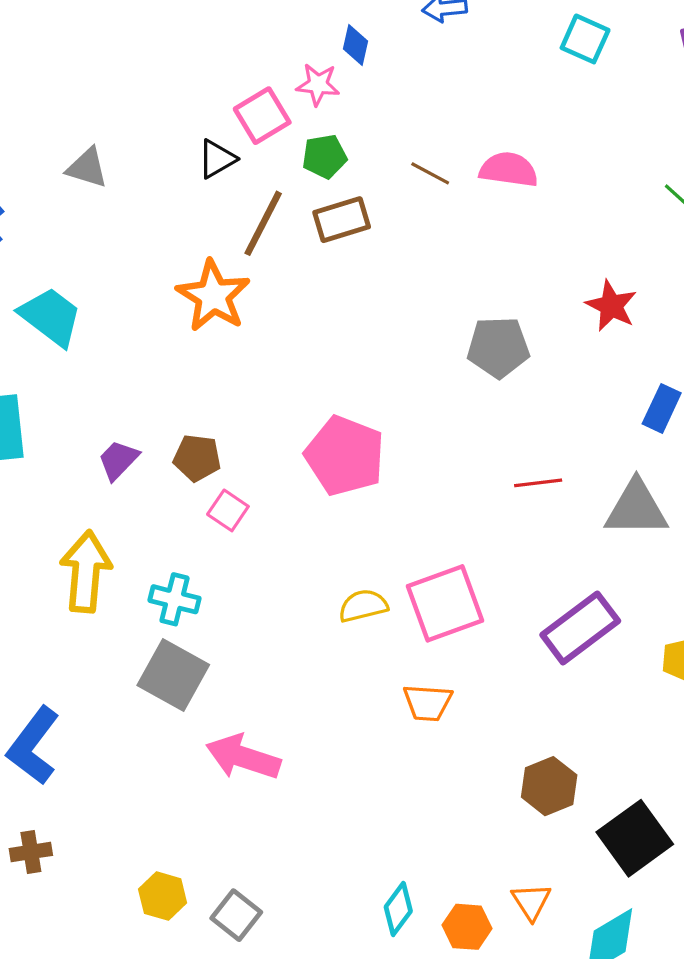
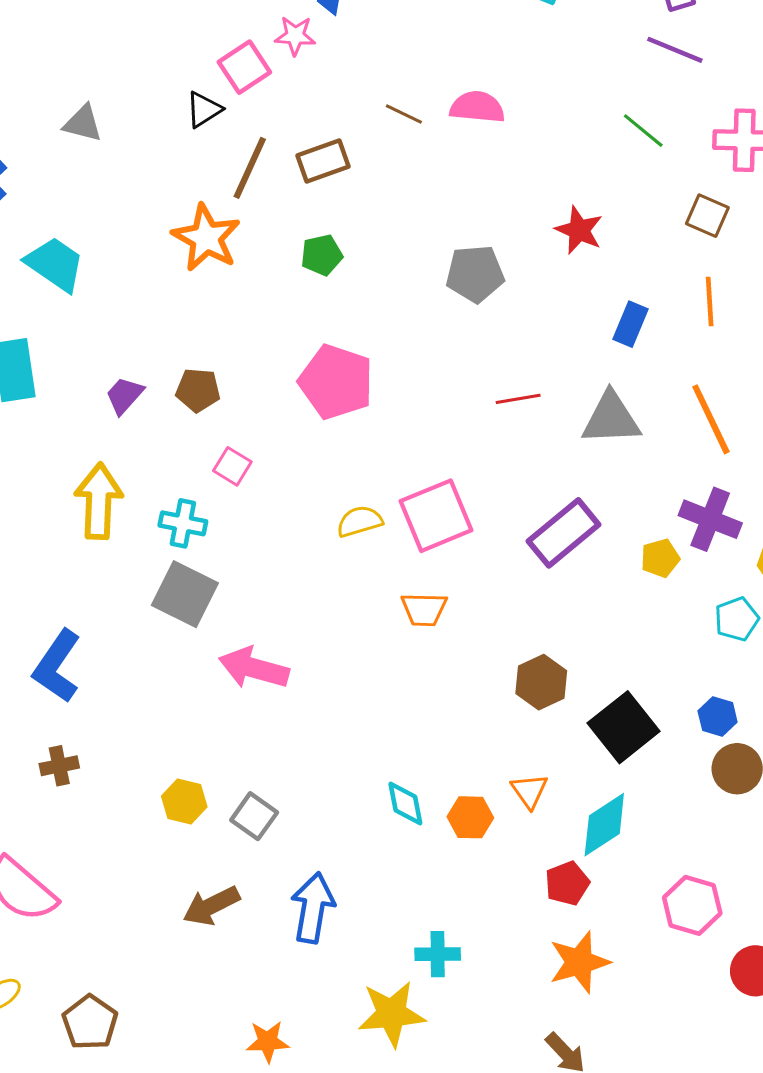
green pentagon: (324, 156) -> (322, 255), moved
pink square: (228, 510) -> (232, 466), moved
cyan diamond: (398, 909) -> (405, 803), turned -45

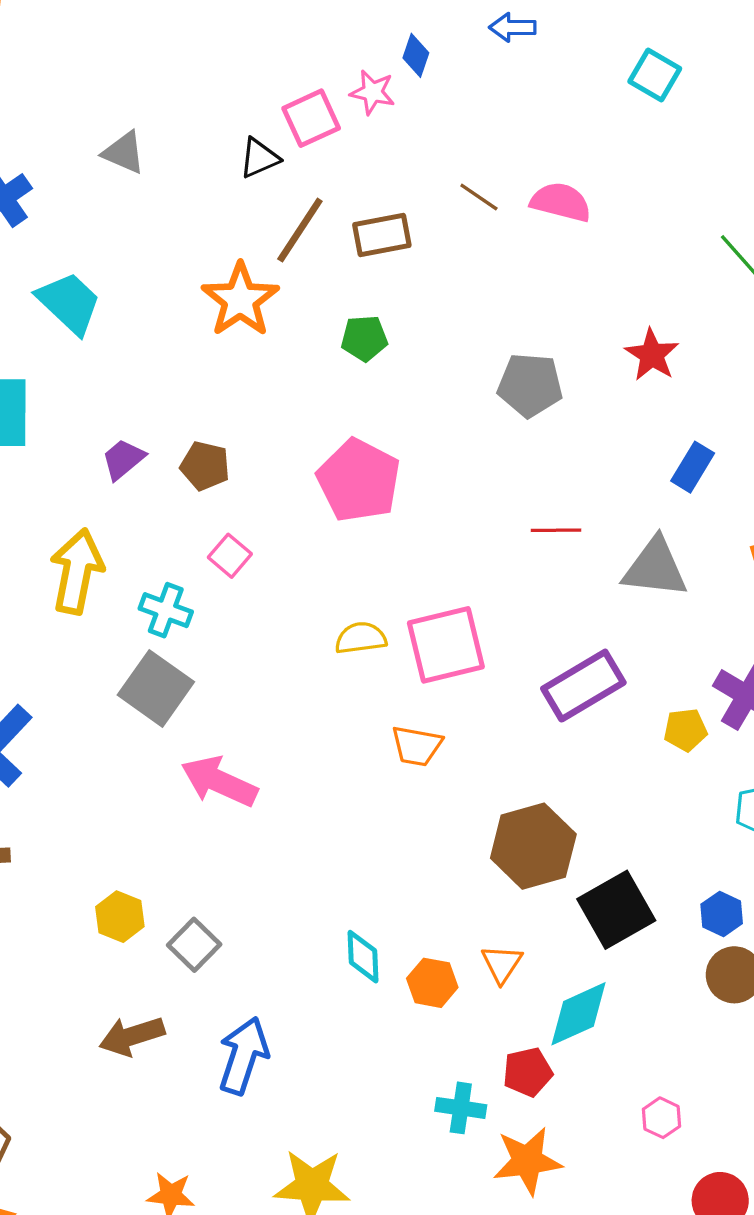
brown hexagon: (541, 682) -> (533, 846), size x1.4
pink hexagon: (692, 905) -> (661, 1118), size x0.6
cyan cross: (438, 954) -> (461, 1108), moved

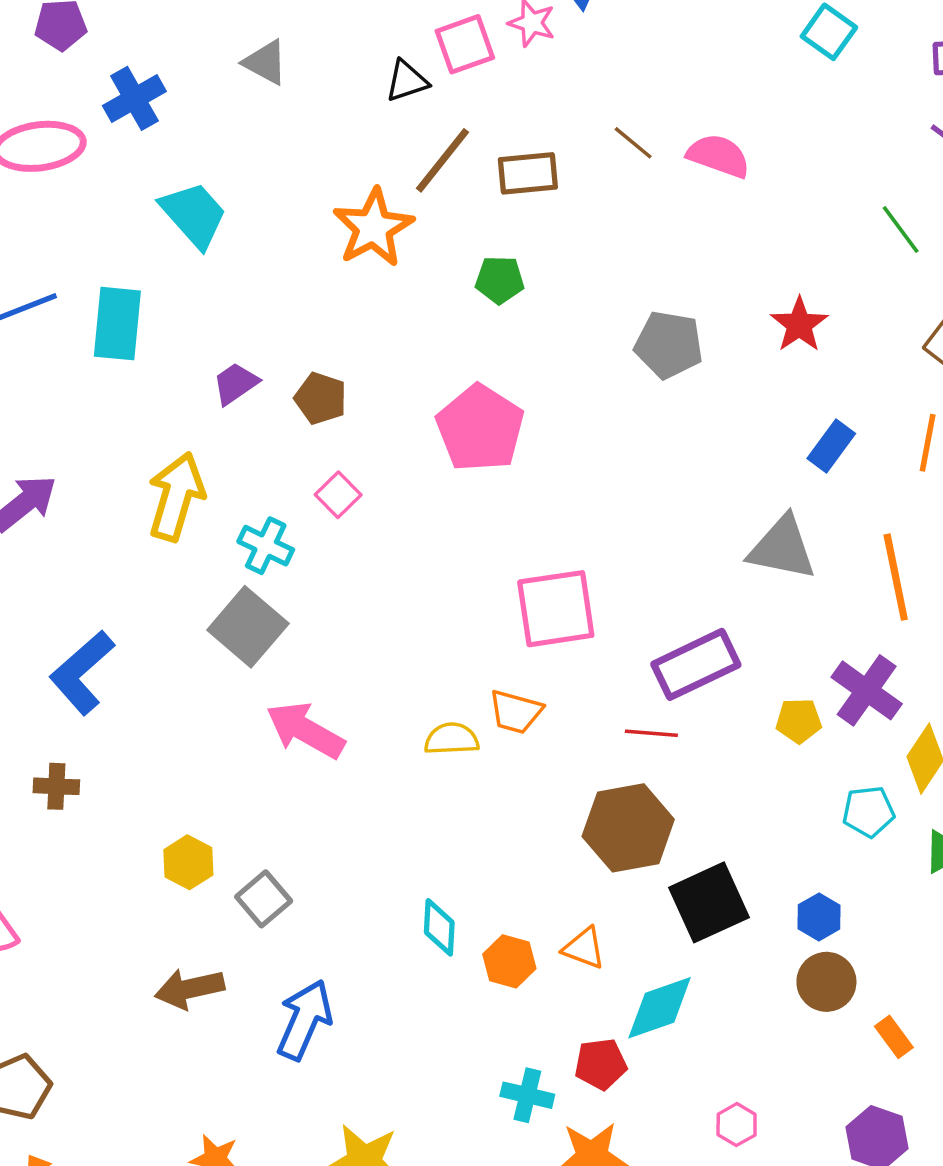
red line: (556, 530) -> (651, 733), moved
yellow semicircle: (361, 638) -> (452, 739), moved
orange triangle: (502, 964) -> (584, 948), turned -48

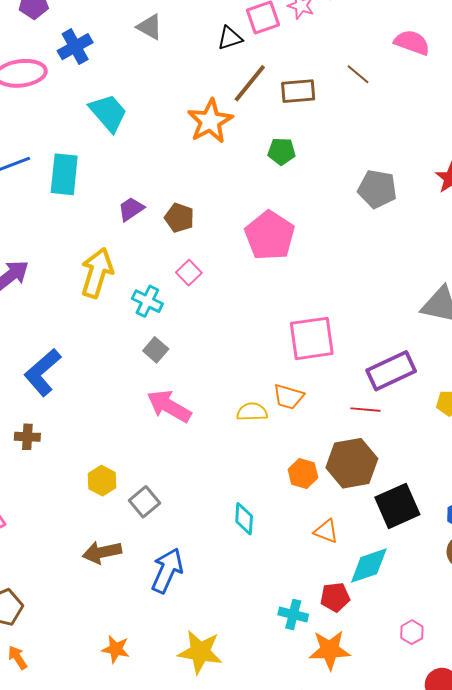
pink semicircle: (718, 156) -> (412, 42), moved
gray square: (248, 627) -> (156, 350), moved, size x0.6
orange hexagon: (509, 961) -> (303, 473), moved

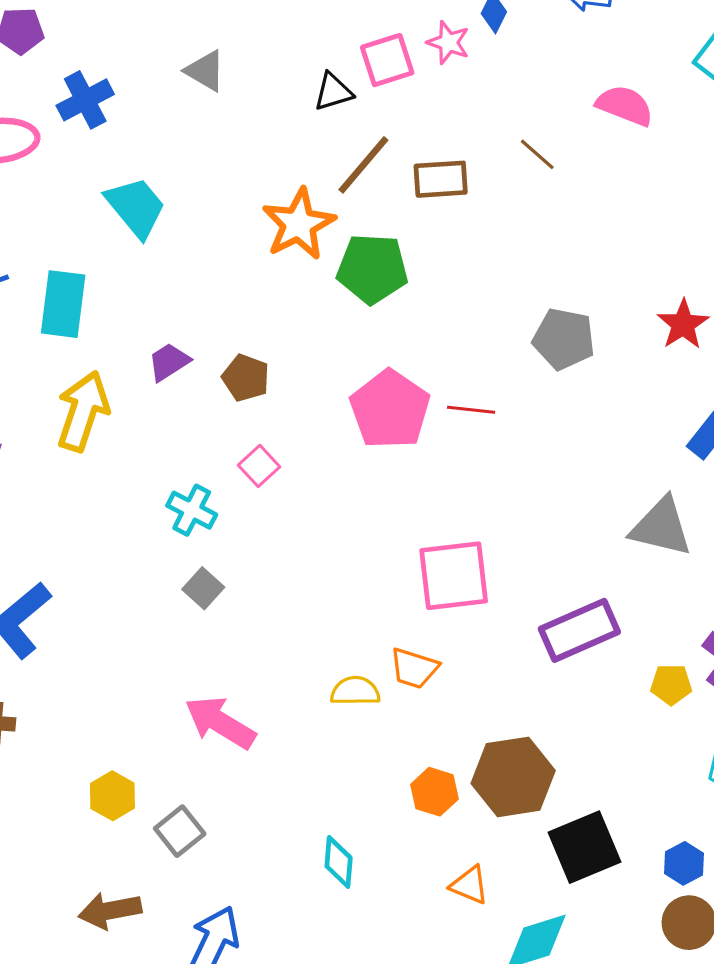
green pentagon: (282, 151) -> (372, 269), moved, size x1.6
yellow arrow: (97, 273) -> (83, 411), moved
pink arrow: (169, 406) -> (220, 723), moved
red line: (365, 410) -> (471, 410), moved

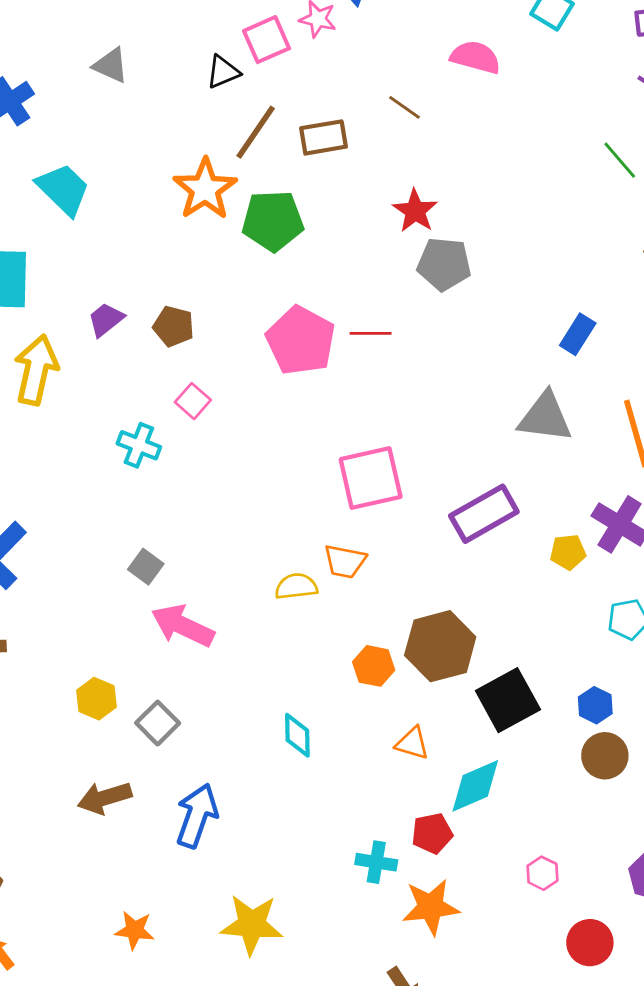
red star: (683, 324) -> (415, 211), moved
gray square: (203, 588) -> (146, 567), moved

